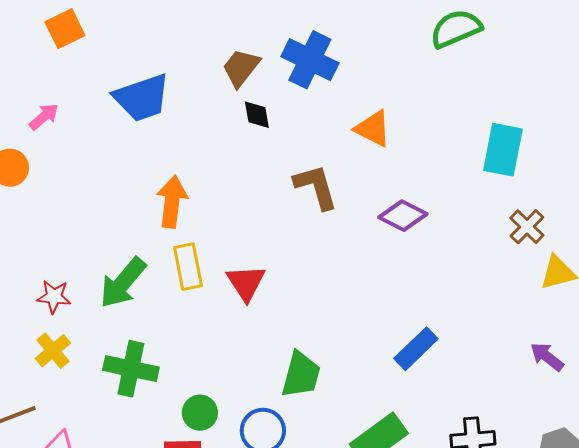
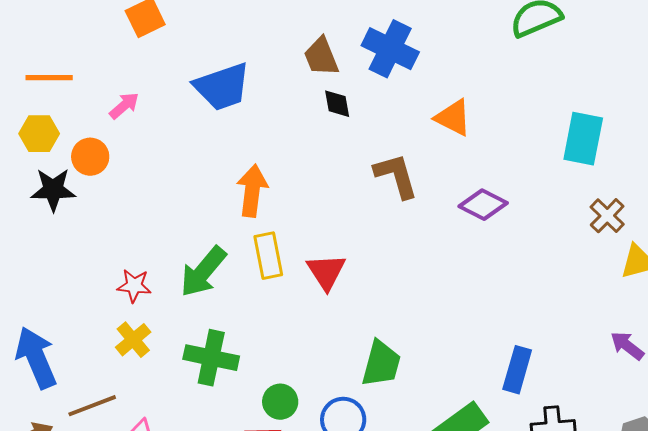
brown trapezoid: (241, 68) -> (321, 57), turned -60
blue rectangle: (416, 349) -> (517, 370), moved, turned -30

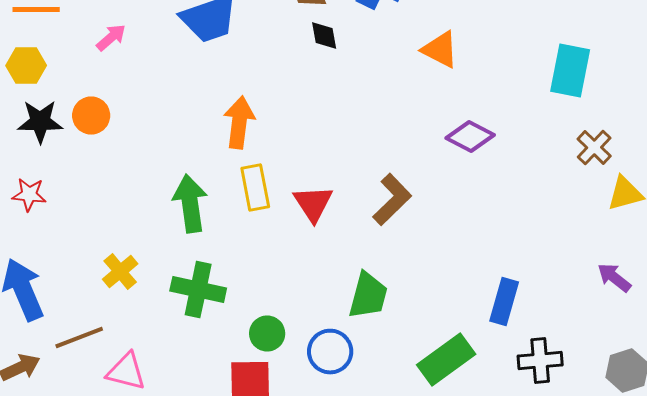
orange circle: (90, 157) -> (91, 116), moved
brown L-shape: (396, 176) -> (392, 200), moved, turned 62
green arrow: (203, 272) -> (190, 204), turned 132
red star: (134, 286) -> (29, 194), moved

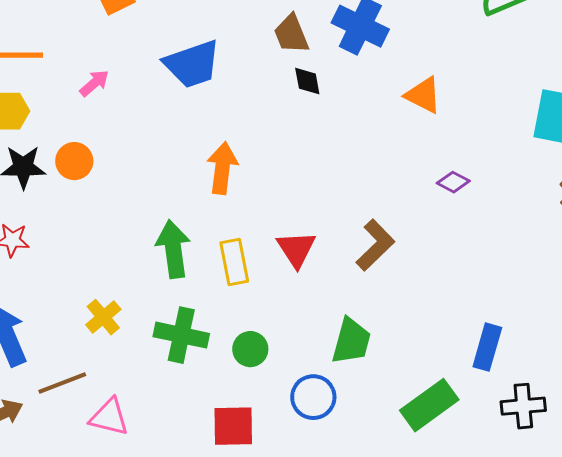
purple diamond: (470, 136) -> (453, 182), size x0.7
yellow rectangle: (255, 188) -> (234, 262), moved
green circle: (267, 334) -> (250, 349), moved

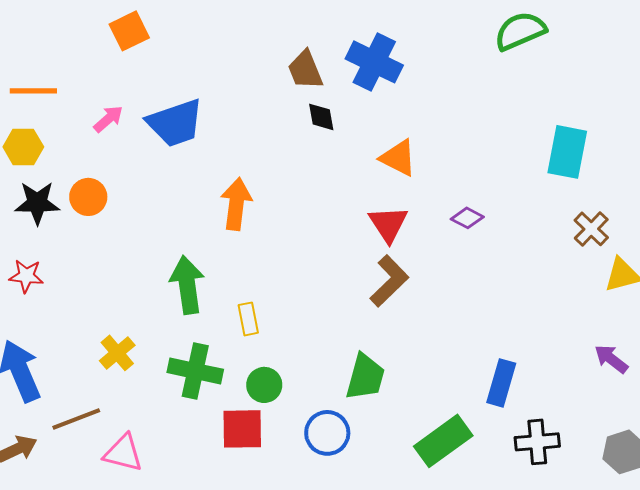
blue trapezoid: (192, 64) -> (175, 123), moved
orange triangle: (423, 95) -> (398, 158), moved
red triangle: (296, 249) -> (388, 224), moved
yellow rectangle: (234, 262) -> (248, 319), moved, size x0.7
red square: (233, 426) -> (242, 429), moved

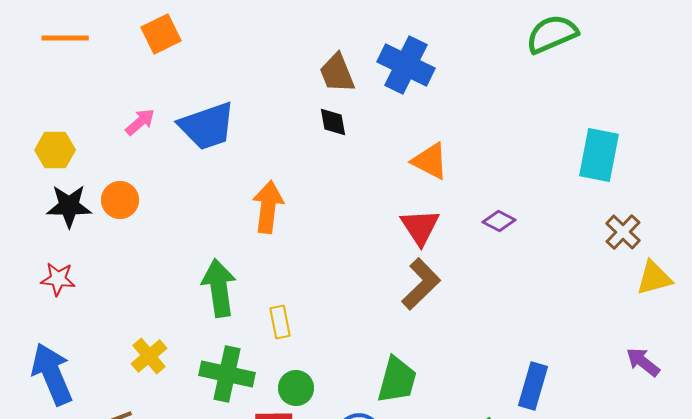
orange line: (33, 91) -> (65, 38), moved
black diamond: (321, 117) -> (333, 122), moved

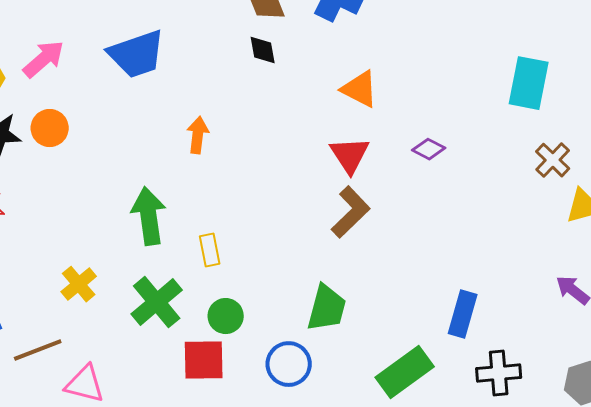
pink arrow: (140, 122) -> (44, 59), moved, size x1.4
orange arrow: (268, 207) -> (198, 135), size x0.7
green cross: (227, 374) -> (157, 302), turned 38

